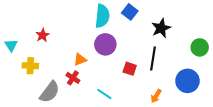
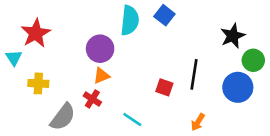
black star: (161, 28) -> (233, 36), moved
red star: (43, 35) -> (36, 33), moved, size x1.6
purple circle: (105, 44) -> (100, 49), moved
blue circle: (187, 81) -> (238, 87), moved

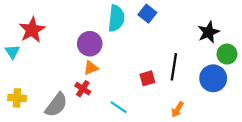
yellow cross: (38, 83) -> (17, 98), moved
red square: (164, 87) -> (147, 78), turned -35

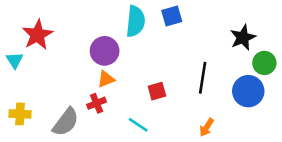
blue square: (147, 14) -> (172, 16), turned 36
red square: (147, 78) -> (157, 91), moved
red cross: (83, 89) -> (97, 103), turned 35

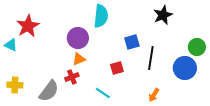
blue square: (172, 16) -> (132, 42), moved
black star: (243, 37) -> (163, 15), moved
cyan triangle: (15, 60) -> (11, 45), turned -32

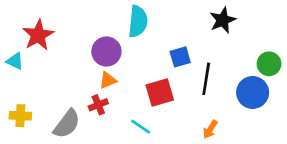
red square: (117, 68) -> (160, 92), size x1.5

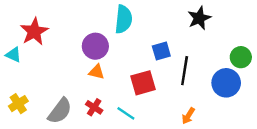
orange triangle: (108, 80) -> (97, 72), turned 35
red cross: (98, 105) -> (94, 107), moved, turned -35
yellow cross: (20, 116) -> (18, 104), turned -36

